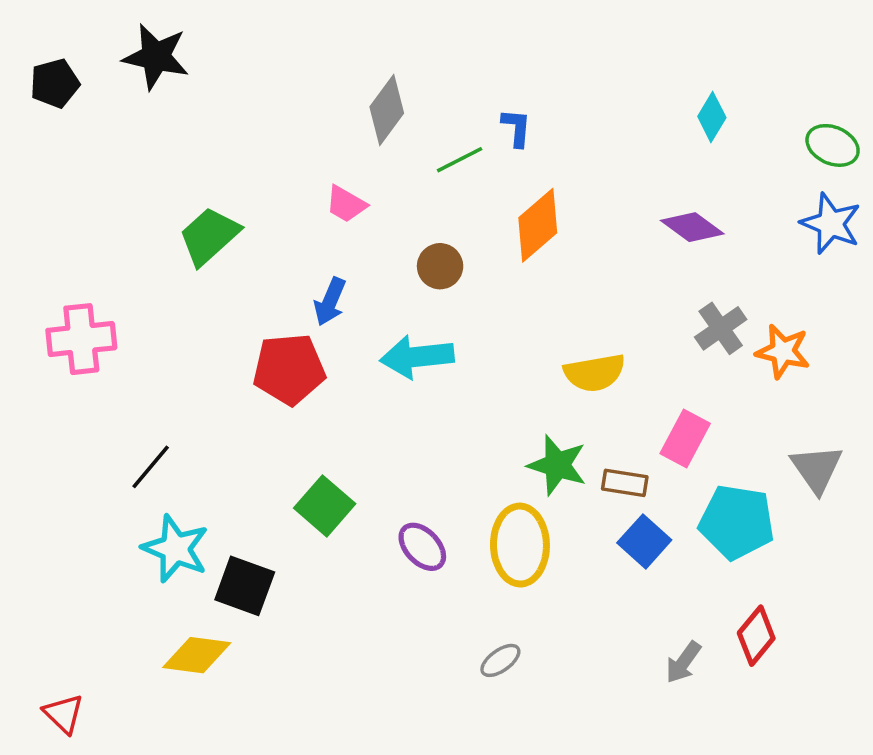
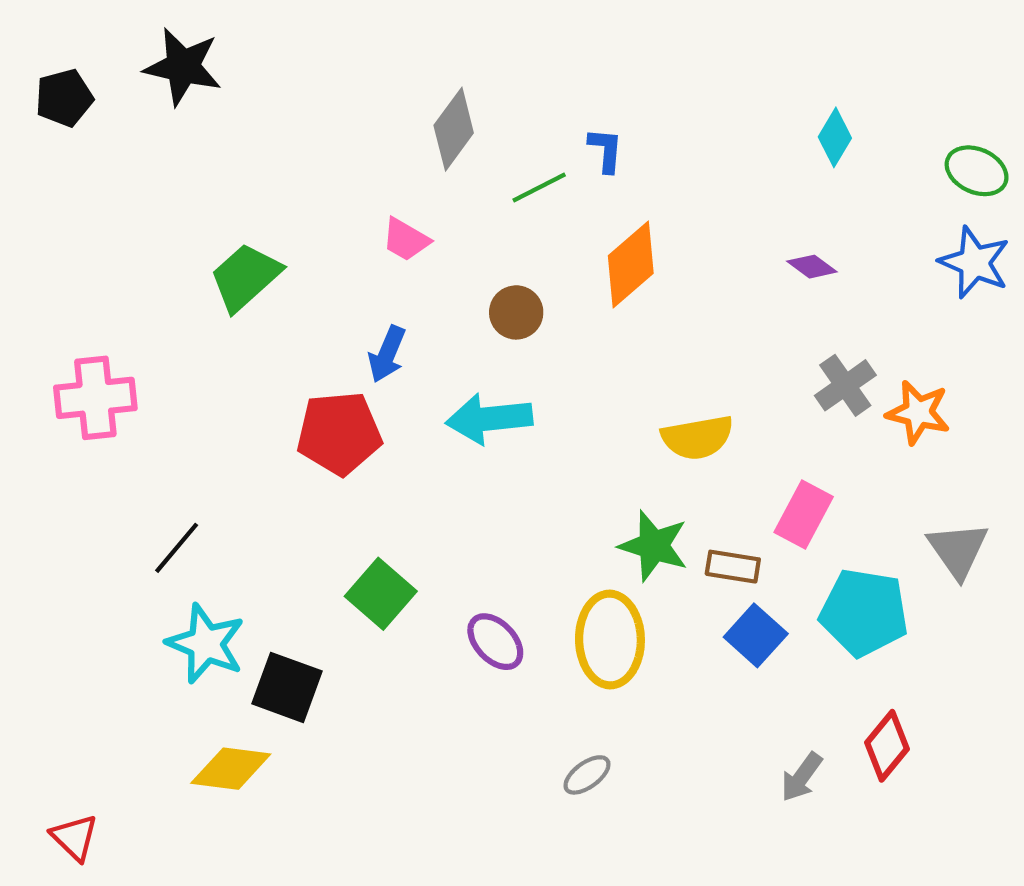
purple diamond: (692, 227) -> (812, 267), size x0.7

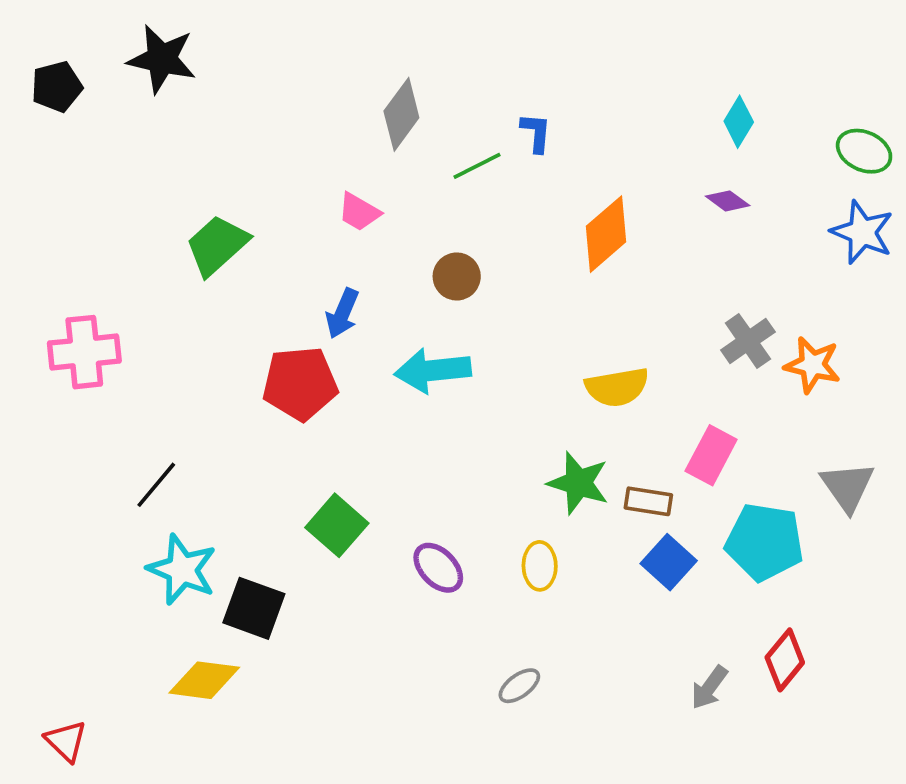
orange diamond: (631, 265) -> (606, 234), moved
purple diamond: (812, 267) -> (728, 201), moved
yellow ellipse: (610, 640) -> (540, 566), size x0.6

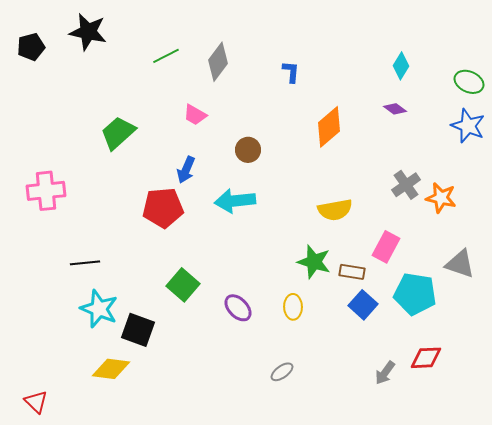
green line: (477, 166) -> (166, 56), moved
black line: (156, 485) -> (85, 263), turned 44
gray triangle: (847, 487) -> (460, 264), turned -36
red diamond: (785, 660) -> (426, 358), turned 48

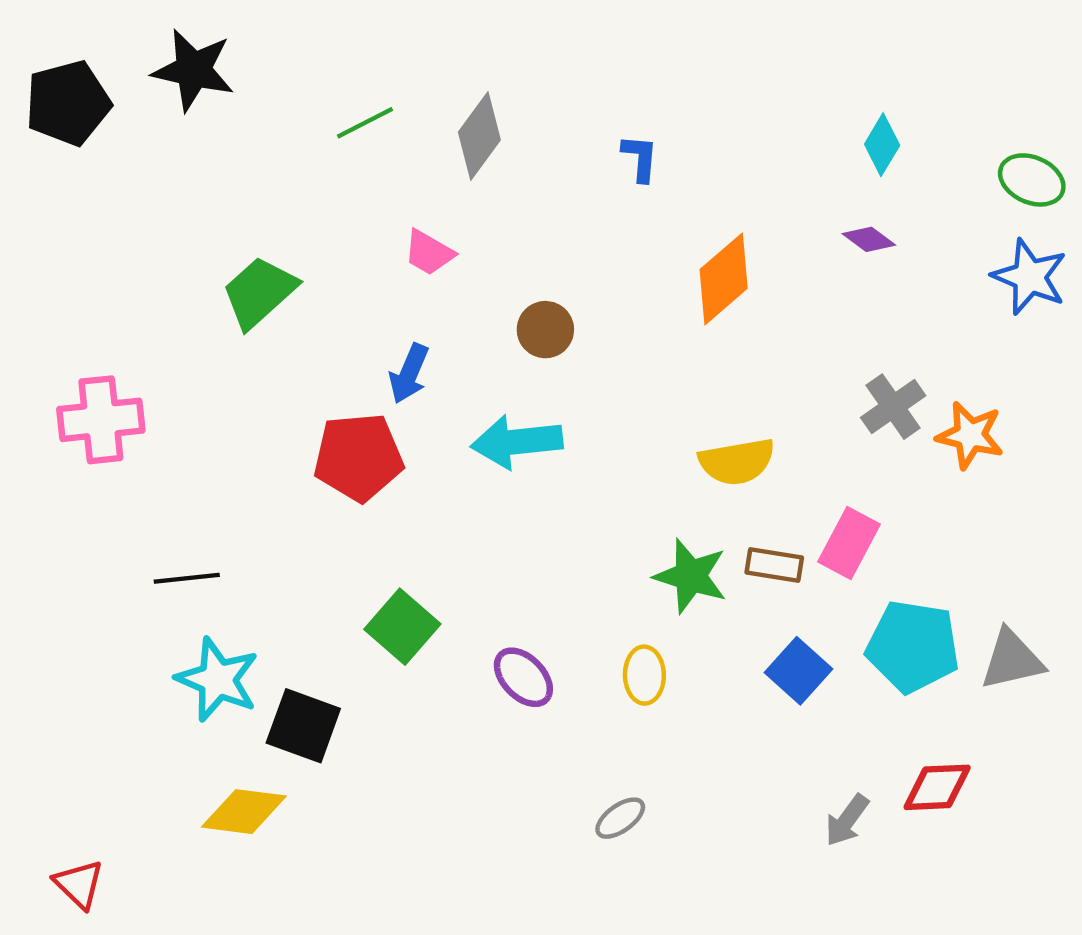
black pentagon: (31, 47) -> (68, 103), size x1.4
gray triangle: (460, 264) -> (1012, 660), moved, turned -32
brown rectangle: (352, 272) -> (774, 565), moved

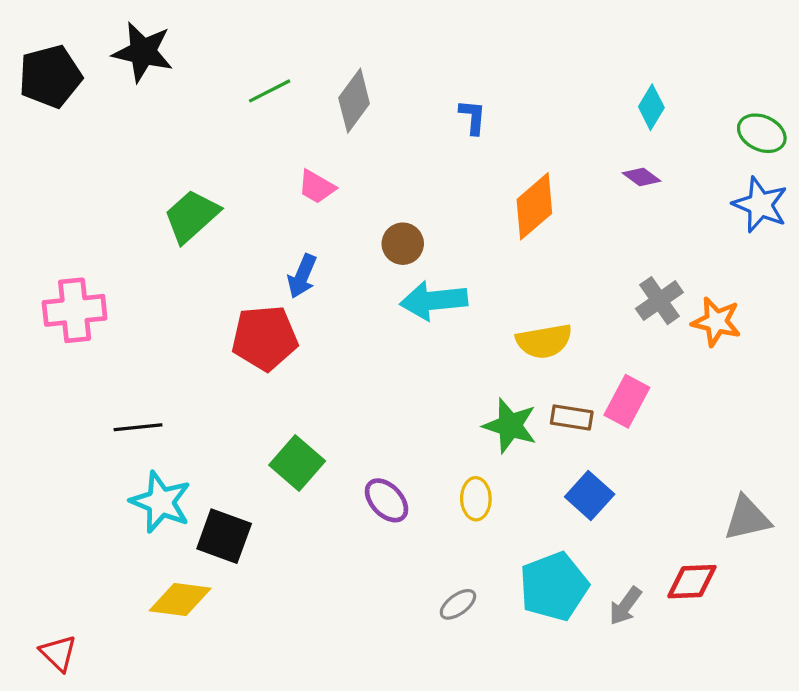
cyan arrow: (517, 442) -> (434, 301), moved
cyan pentagon: (913, 646) -> (554, 586), moved, turned -30
gray triangle: (1012, 660) -> (747, 518), moved

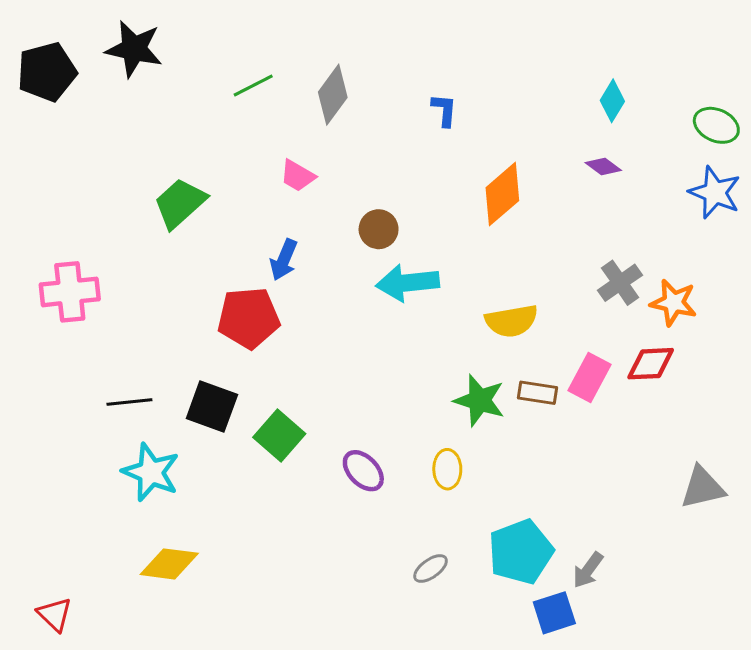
blue square: (590, 495) -> (554, 613), moved, turned 30
black square: (224, 536) -> (212, 407), moved
red diamond: (692, 582) -> (651, 364), moved

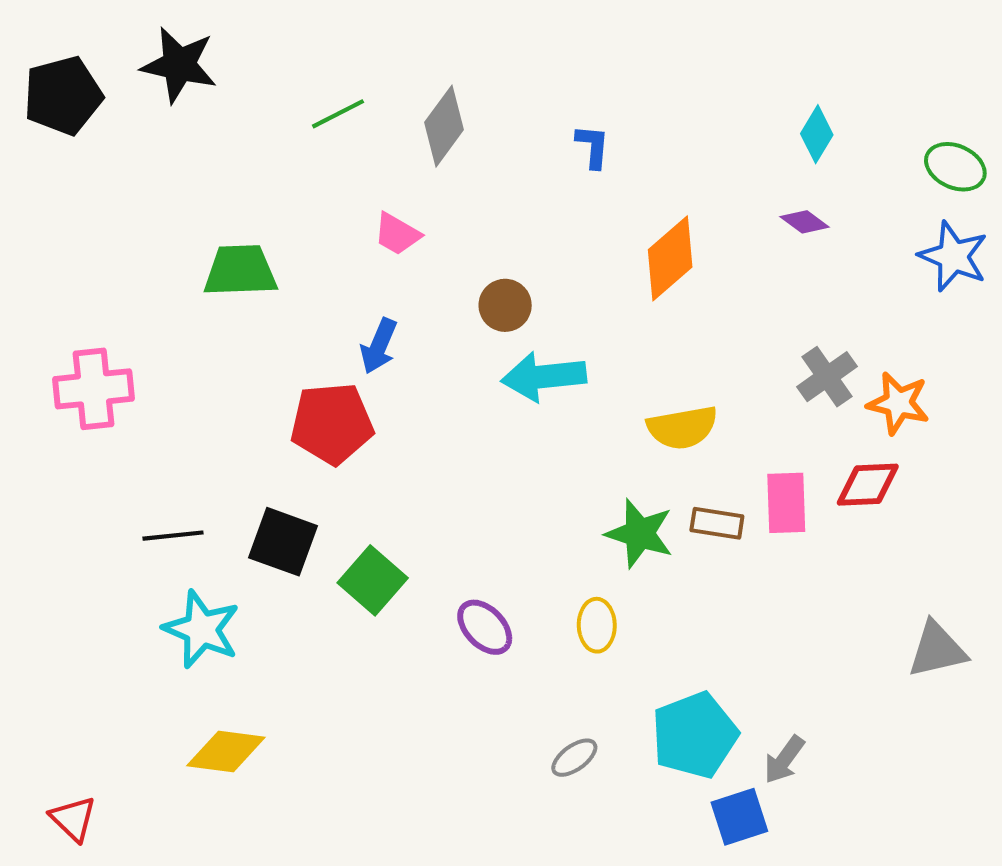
green trapezoid: (180, 203) -> (240, 271), turned 40
pink rectangle: (589, 377) -> (786, 503), turned -30

